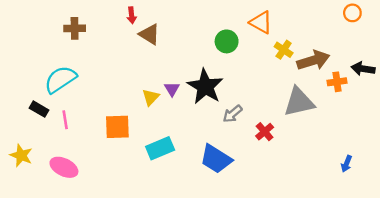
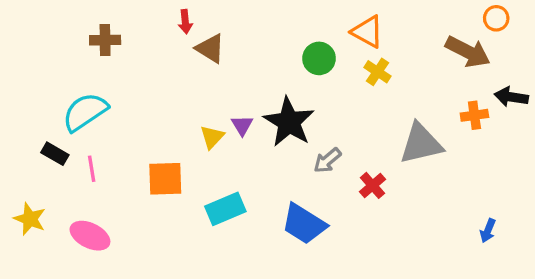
yellow cross: (284, 50) -> (378, 72), moved
brown arrow: (313, 60) -> (468, 52), moved, turned 44

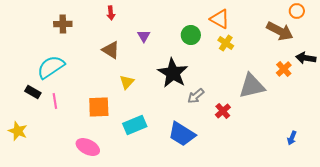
brown triangle: (210, 48) -> (111, 50), moved
orange cross: (474, 115) -> (284, 69), turned -35
purple triangle: (242, 125) -> (144, 36), moved
pink ellipse: (90, 236) -> (88, 147), moved

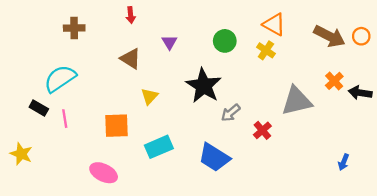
orange circle: (297, 11) -> (361, 36), moved
orange triangle: (220, 19) -> (274, 24), moved
black arrow: (306, 58) -> (360, 93), moved

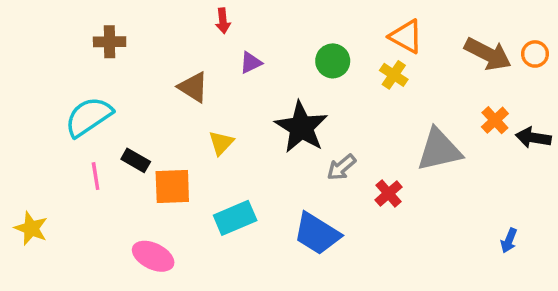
red arrow: (131, 15) -> (223, 21), moved
purple triangle: (169, 42) -> (251, 63), turned 35
black rectangle: (39, 108) -> (136, 160), moved

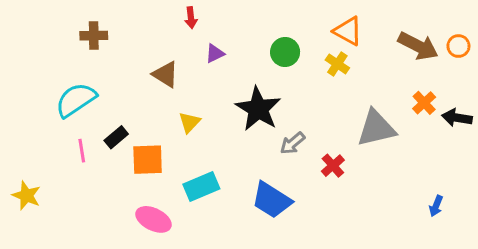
black rectangle: (136, 160) -> (116, 137), turned -70
pink ellipse: (153, 256) -> (154, 219), moved

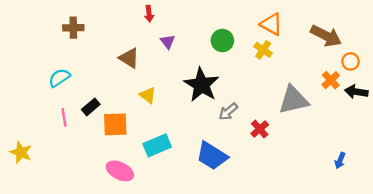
orange circle: (458, 46) -> (351, 61), moved
purple triangle: (215, 53) -> (168, 42), turned -42
cyan semicircle: (76, 100) -> (59, 78), size x0.7
yellow triangle: (189, 122) -> (148, 95), turned -36

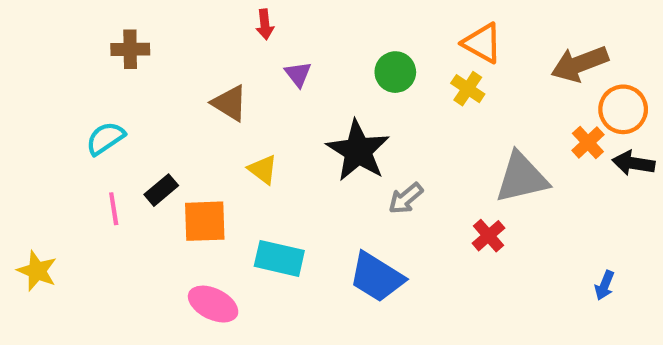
brown arrow: (326, 36) -> (580, 64), turned 132
orange circle: (351, 61) -> (623, 109), size x1.5
red cross: (260, 129) -> (489, 236), moved
cyan rectangle: (157, 145) -> (279, 258), turned 36

